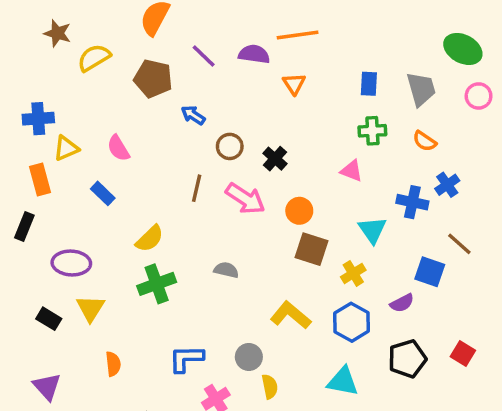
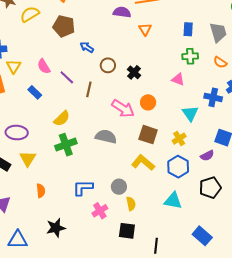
purple line: (204, 56) -> (67, 77), moved
yellow triangle: (66, 148) -> (14, 66), turned -35
pink arrow: (245, 199) -> (123, 108), moved
brown square: (311, 249) -> (148, 135), moved
gray semicircle: (226, 270) -> (106, 137), size x1.5

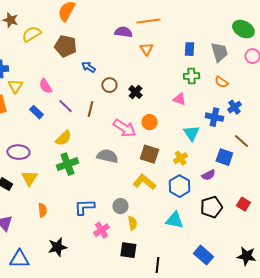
purple line: (67, 77) -> (65, 106), moved

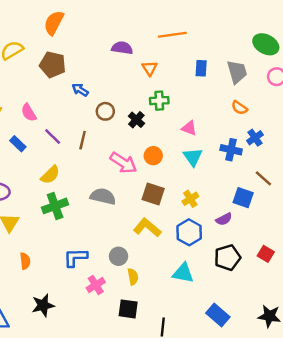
orange line: (148, 21) -> (172, 35), moved
green cross: (191, 76) -> (159, 101), moved
cyan triangle: (191, 133) -> (193, 157), moved

